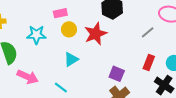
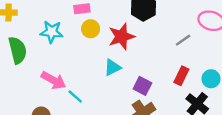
cyan triangle: (71, 59) -> (113, 67), moved
pink arrow: (28, 77) -> (54, 80), moved

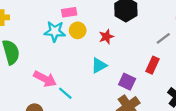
cyan star: (52, 32) -> (55, 31), moved
red star: (121, 37) -> (106, 37), size x0.6
red rectangle: (181, 76) -> (153, 65), moved

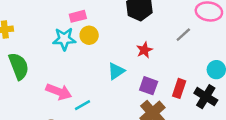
red star: (106, 37) -> (144, 50), moved
red rectangle: (153, 65) -> (179, 88), moved
cyan line: (65, 93) -> (82, 105), turned -64

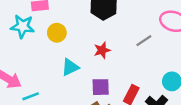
yellow circle: (89, 35) -> (57, 33), moved
purple square: (149, 86) -> (101, 87), turned -30

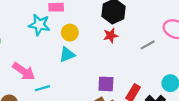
red star: (102, 50) -> (111, 36), moved
cyan triangle: (70, 67) -> (67, 55), moved

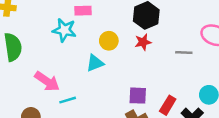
yellow circle: (70, 33) -> (109, 41), moved
gray line: (148, 45) -> (184, 53), turned 32

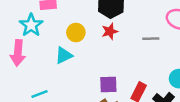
cyan star: (64, 30) -> (31, 25), turned 30
pink arrow: (47, 81) -> (18, 53), moved, turned 65

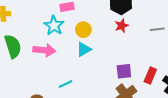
yellow circle: (76, 32) -> (83, 30), moved
pink arrow: (18, 53) -> (44, 50), turned -85

